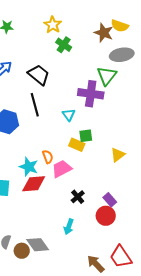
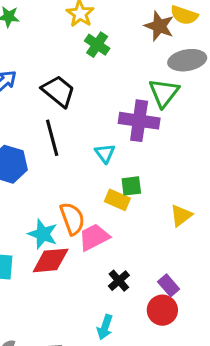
orange semicircle: (48, 157) -> (72, 219), size x1.5

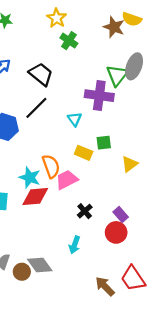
gray ellipse: (187, 60) -> (134, 66), moved, turned -60
black line: (52, 138) -> (36, 108), turned 60
green square: (131, 186) -> (104, 143), moved

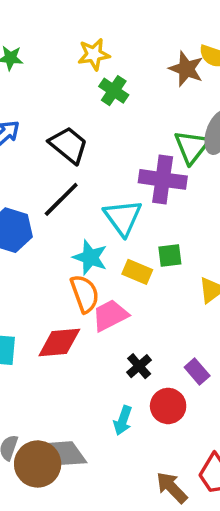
yellow star: (57, 18) -> (94, 54), turned 30
cyan triangle: (75, 119) -> (123, 217), size x1.6
cyan star: (30, 177) -> (90, 257), moved
red circle: (116, 232) -> (168, 406), moved
brown circle: (22, 272) -> (38, 464), size x1.6

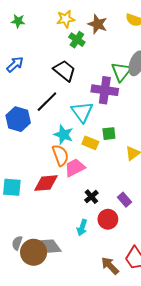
brown star: (186, 69) -> (98, 24), moved
black trapezoid: (68, 145) -> (65, 71), moved

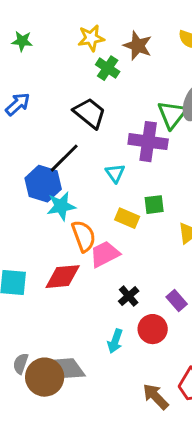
cyan triangle: (82, 112) -> (115, 173), size x0.6
blue hexagon: (18, 119) -> (43, 184), moved
cyan star: (64, 135) -> (61, 206), moved, turned -30

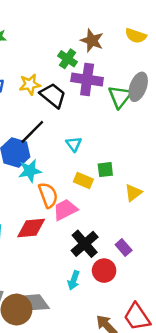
yellow star: (91, 38) -> (30, 84), moved
purple cross: (148, 142) -> (87, 80), moved
black cross: (129, 296) -> (85, 244), size x1.6

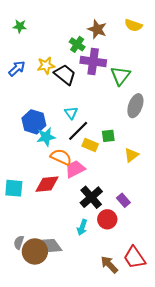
gray ellipse: (138, 87) -> (135, 106), moved
black line: (32, 132) -> (78, 131), moved
cyan triangle: (74, 144) -> (71, 113), moved
orange semicircle: (48, 195) -> (61, 157), turned -45

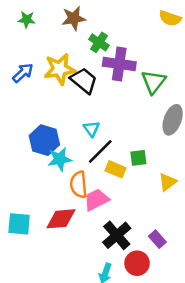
brown star: (97, 29) -> (74, 18), moved, turned -30
yellow star: (46, 66) -> (60, 69), size x1.4
orange semicircle: (61, 157) -> (79, 185), turned -120

